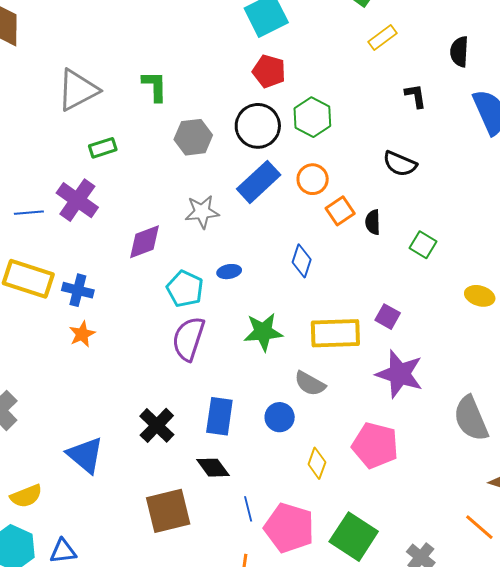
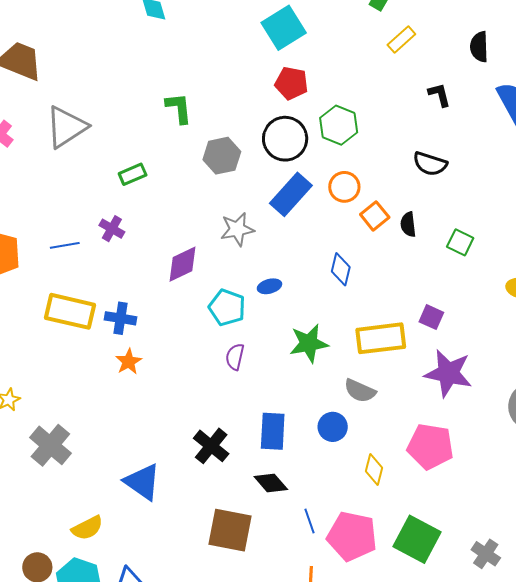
gray triangle: (78, 90) -> (66, 127), moved
purple cross: (77, 200) -> (112, 229), size x0.6
purple semicircle: (188, 339) -> (235, 357), size x0.6
brown square: (168, 511) -> (230, 530), turned 30

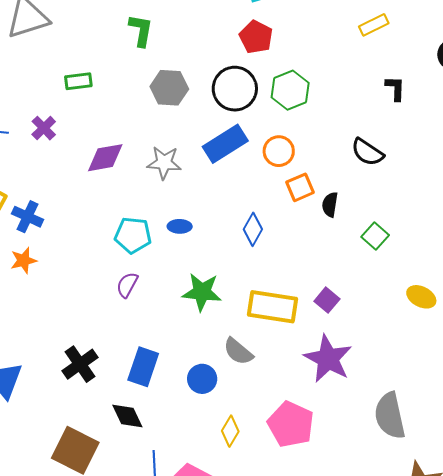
purple diamond: (183, 264) -> (105, 158), moved
cyan pentagon: (227, 307) -> (133, 235), turned -30

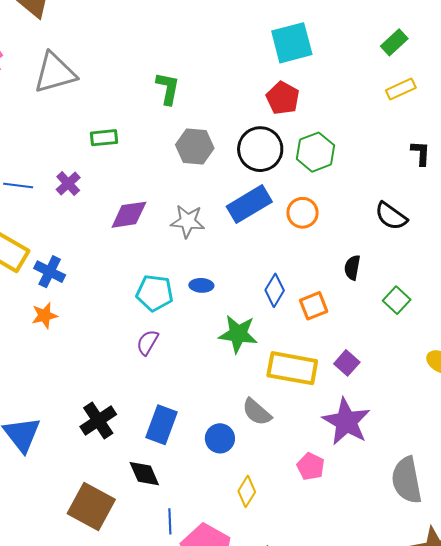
orange square: (300, 187) -> (314, 306), moved
green star: (202, 292) -> (238, 334), moved
pink pentagon: (291, 424) -> (311, 466), moved, size x0.6

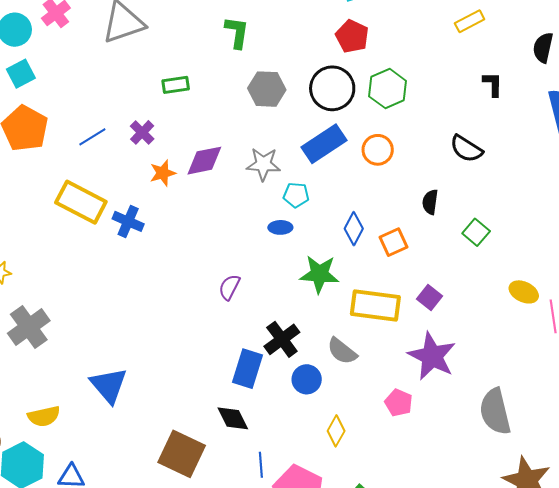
blue line: (18, 185) -> (92, 137), turned -36
cyan pentagon: (155, 293) -> (296, 195), moved, size x0.7
orange star: (45, 315) -> (163, 173), moved
black cross: (98, 420) -> (282, 339), moved

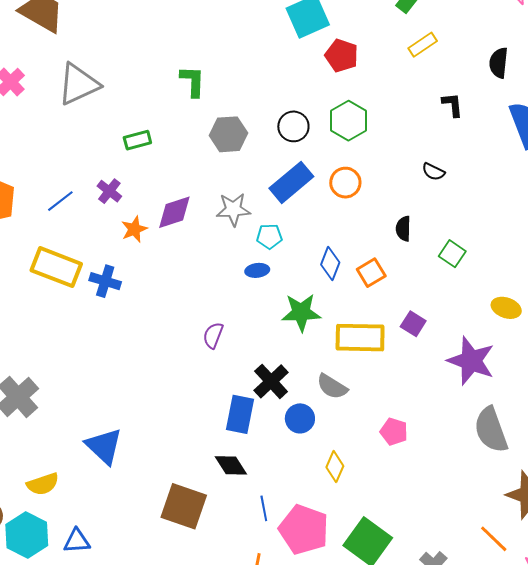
red pentagon: (352, 36) -> (342, 56), moved
black circle: (332, 88) -> (293, 126), size x0.7
black semicircle: (466, 149) -> (433, 172), size x0.7
purple star: (432, 356) -> (471, 361), moved

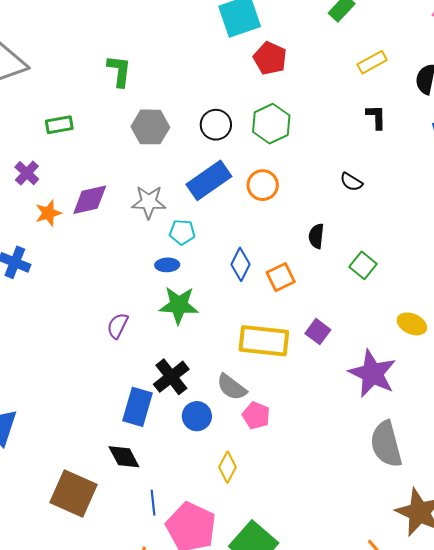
yellow rectangle: (423, 45) -> (372, 62), moved
green star: (301, 312) -> (179, 305), moved
pink pentagon: (394, 432) -> (256, 415), moved

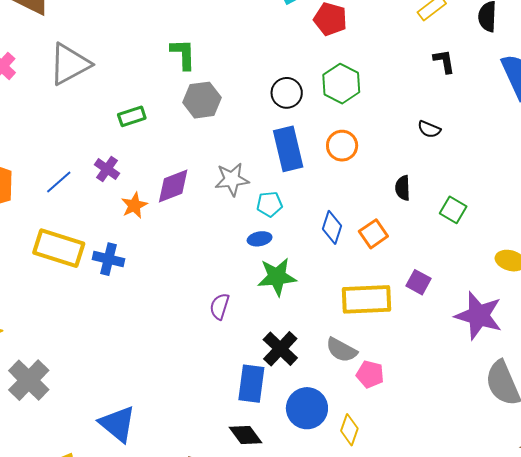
gray hexagon: (150, 127) -> (202, 100), moved
blue rectangle: (209, 180) -> (288, 149), turned -60
blue circle: (197, 416) -> (307, 408), moved, size x1.4

